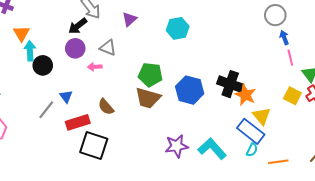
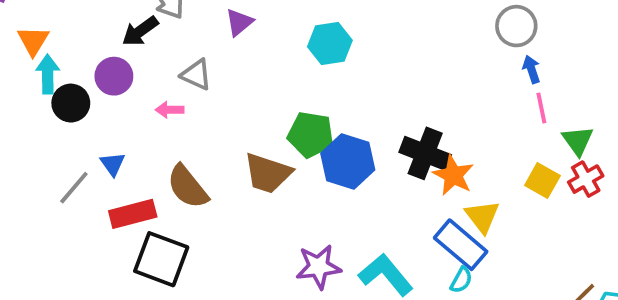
purple circle: (75, 48) -> (114, 76), moved
green pentagon: (150, 75) -> (311, 135), moved
brown semicircle: (106, 107) -> (188, 187), size x1.4

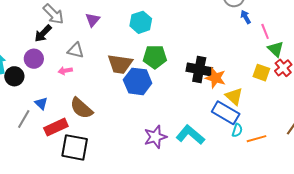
pink line: (541, 108) -> (265, 31), moved
green pentagon: (311, 135) -> (155, 57), moved
blue hexagon: (348, 162) -> (138, 81), moved
brown trapezoid: (268, 173) -> (120, 64), moved
cyan semicircle: (461, 280) -> (237, 130), moved

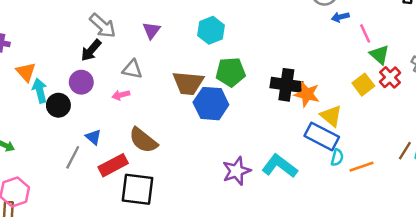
blue arrow: (246, 17) -> (340, 17), turned -72
yellow square: (261, 73) -> (363, 85), turned 36

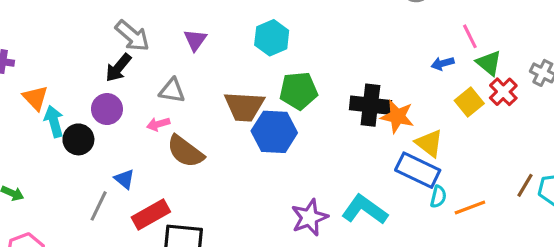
blue arrow: (340, 17) -> (443, 63), moved
brown semicircle: (143, 140) -> (185, 151), moved

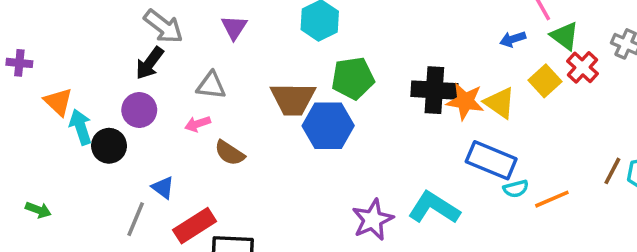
yellow triangle: (429, 143) -> (500, 103), moved
brown semicircle: (185, 151) -> (230, 153), size x0.7
cyan semicircle: (438, 197) -> (516, 189), turned 65

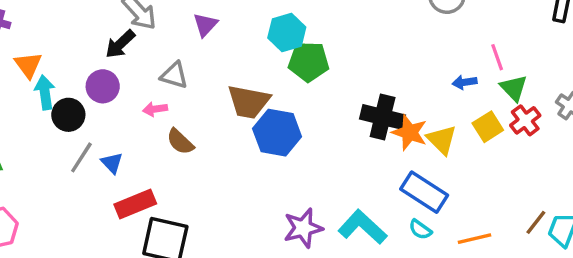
green pentagon: (353, 78) -> (309, 62), moved
cyan semicircle: (516, 189) -> (420, 229), moved, turned 40
gray line: (136, 219) -> (81, 157), moved

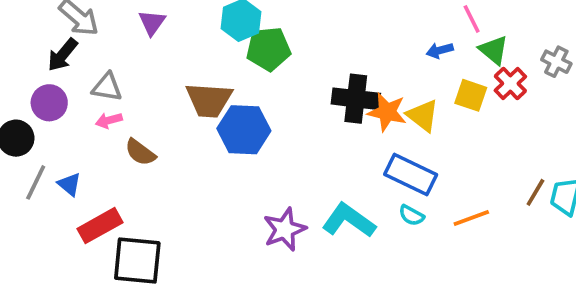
gray triangle: (174, 75) -> (107, 87), moved
yellow square: (488, 127) -> (471, 95), turned -32

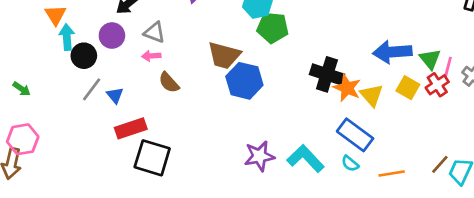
pink line: (472, 19) -> (448, 67), moved, turned 30
blue arrow: (440, 50) -> (392, 52), size x2.0

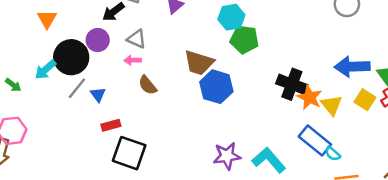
cyan arrow: (67, 37) -> (45, 70), moved, turned -130
black circle: (84, 56) -> (71, 57), size x1.5
red rectangle: (131, 128) -> (111, 125), size x0.7
cyan semicircle: (350, 164) -> (333, 154), moved

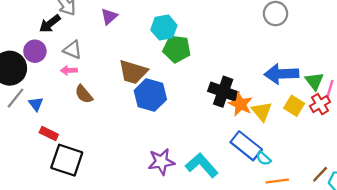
red rectangle: (111, 125) -> (49, 133), turned 42

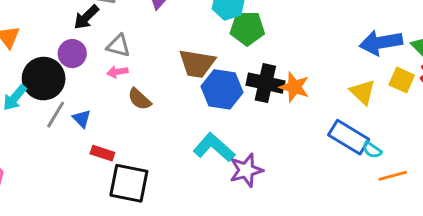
black cross: (223, 92) -> (265, 83), moved
orange star: (240, 104) -> (294, 87), moved
cyan L-shape: (202, 165) -> (214, 147), moved

